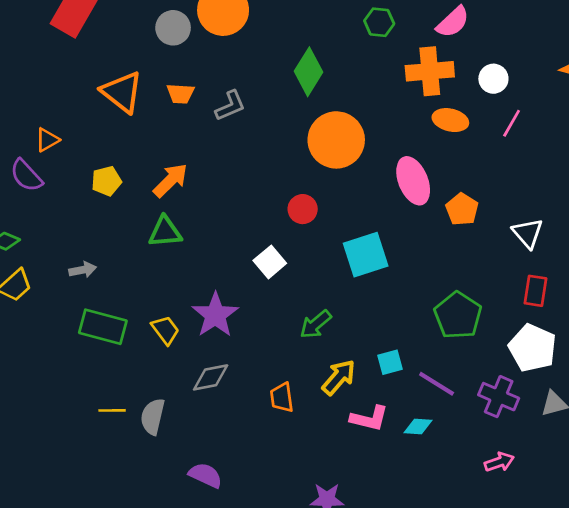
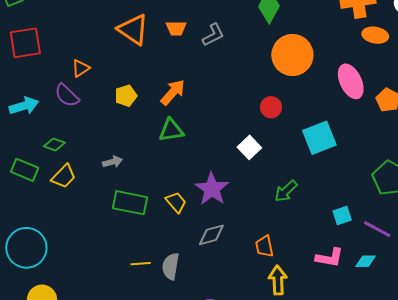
yellow arrow: (339, 377) -> (278, 280), moved, turned -40

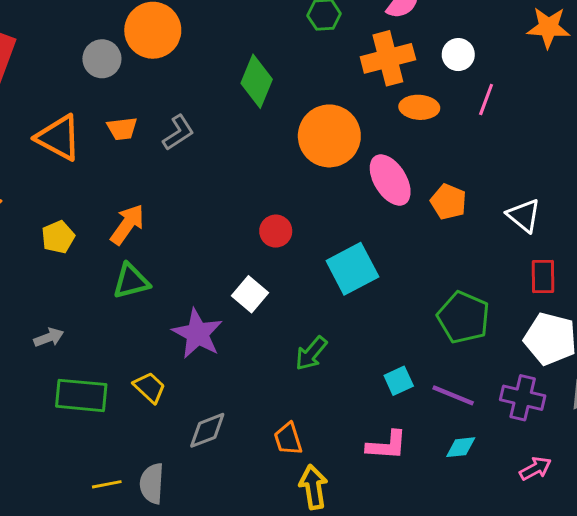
orange circle: (292, 55) -> (329, 136), moved
purple star: (212, 189) -> (197, 334), moved
cyan diamond: (366, 261) -> (461, 447), moved

